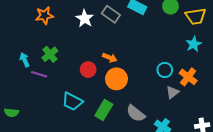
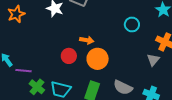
green cross: (50, 54) -> (37, 87), moved
cyan circle: (165, 70) -> (132, 24), moved

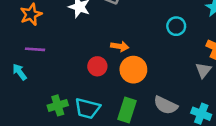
purple line: (23, 71) -> (35, 49), moved
green cross: (37, 87) -> (58, 105), turned 35

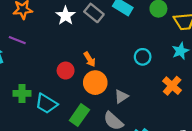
orange arrow: (120, 46) -> (90, 59), turned 32
gray triangle: (203, 70) -> (121, 96), moved

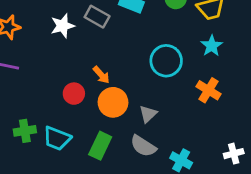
white star: (66, 16) -> (63, 26), turned 30
cyan circle: (143, 57) -> (166, 61), size x1.5

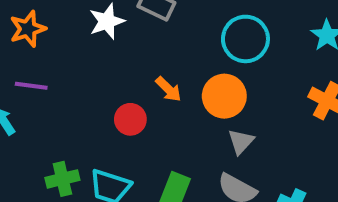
cyan circle: (166, 61) -> (245, 39), moved
orange circle: (113, 102) -> (224, 96), moved

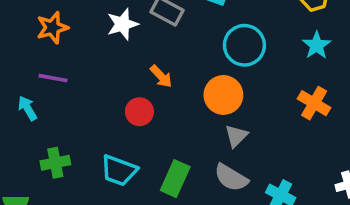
orange arrow: (168, 89) -> (161, 76), moved
green cross: (62, 179) -> (55, 163), moved

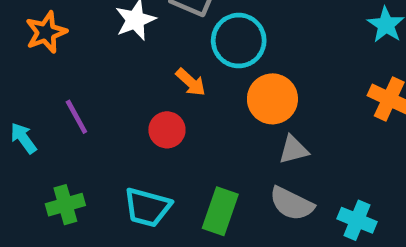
cyan circle: (244, 45) -> (239, 41), moved
purple line: (53, 78) -> (76, 117), moved, turned 56
gray triangle: (236, 136) -> (293, 150), turned 35

